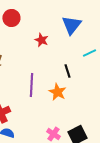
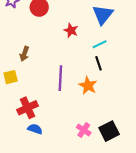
cyan line: (89, 53) -> (100, 44), moved

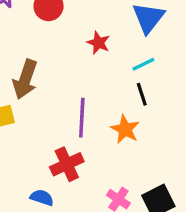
brown arrow: (24, 54) -> (25, 79), size x1.6
red cross: (28, 108) -> (67, 164), moved

